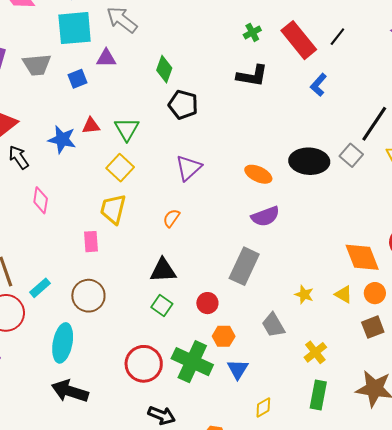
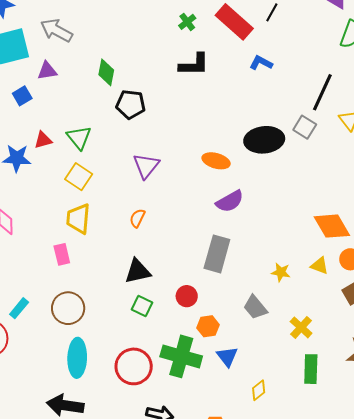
blue L-shape: (318, 85) -> (261, 63), turned 85
cyan ellipse: (63, 343) -> (77, 358), moved

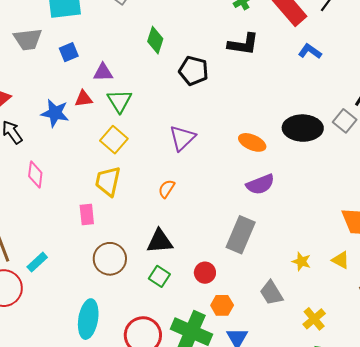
purple triangle: (47, 71) -> (103, 72), moved
black pentagon: (131, 104) -> (194, 71), moved
brown circle: (68, 308) -> (110, 259), moved

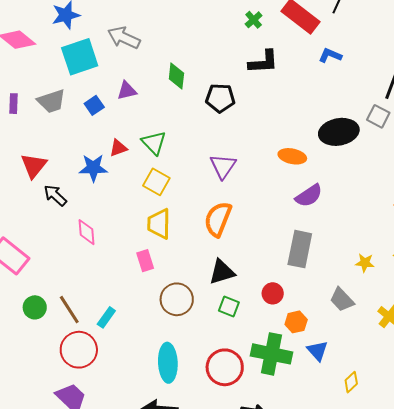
purple triangle: (103, 72) -> (127, 91), moved
orange semicircle: (167, 189) -> (218, 219), size x1.8

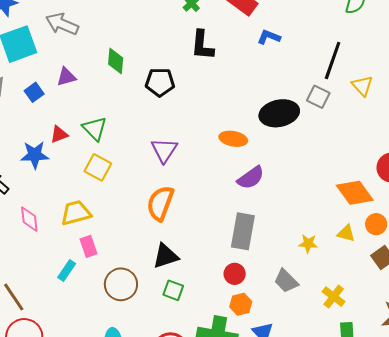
black L-shape: (263, 62) -> (202, 45), turned 100
yellow trapezoid: (159, 224) -> (76, 213), moved, turned 76
red circle: (273, 293) -> (235, 274), moved
cyan rectangle: (106, 317) -> (67, 271), moved

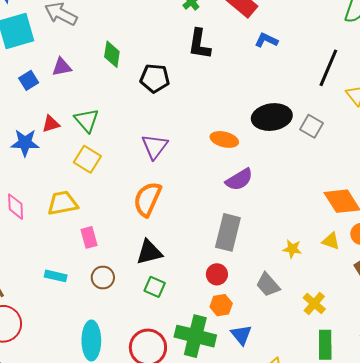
gray square: (318, 97) -> (312, 126), moved
pink rectangle: (89, 246) -> (89, 237), moved
cyan rectangle: (67, 271) -> (56, 276), moved, turned 65
brown circle: (121, 284) -> (103, 278), size x0.7

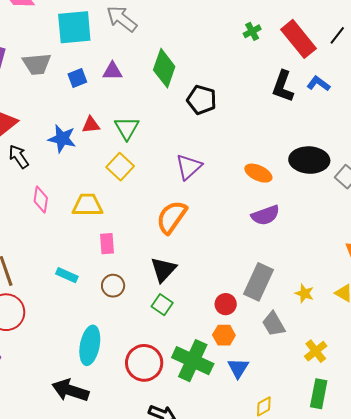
black L-shape: (199, 44) -> (283, 86), moved
green diamond: (112, 54) -> (164, 68), size x1.4
gray rectangle: (228, 232) -> (259, 282), moved
black triangle: (149, 252) -> (163, 269), turned -44

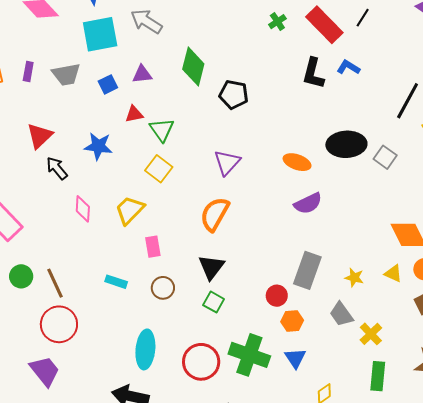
red triangle: (91, 125) -> (134, 114), moved
yellow trapezoid: (87, 205) -> (130, 210), turned -40
gray trapezoid: (274, 324) -> (341, 314), moved
orange hexagon: (224, 335) -> (292, 321), moved

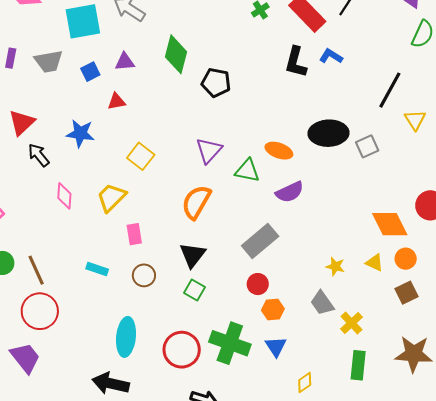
green triangle: (162, 130) -> (247, 171), moved, turned -44
gray square: (385, 157) -> (367, 146), turned 30
gray rectangle: (307, 270) -> (260, 241), moved, turned 30

